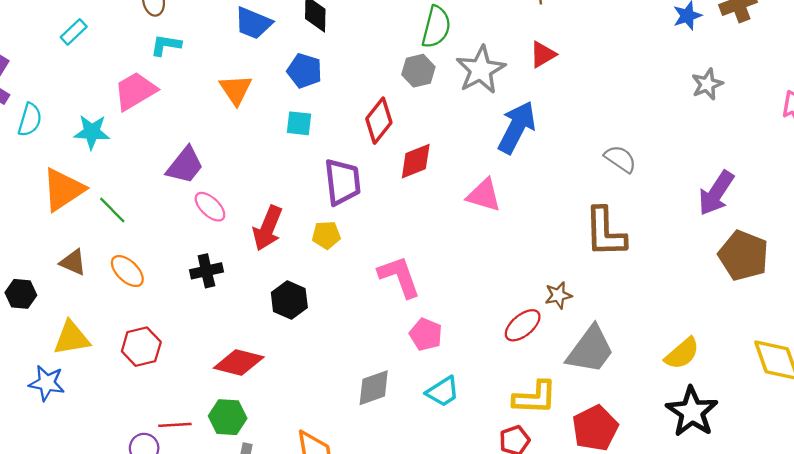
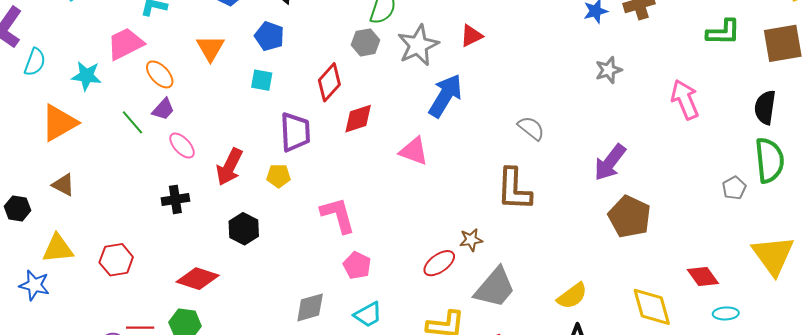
purple trapezoid: (185, 165) -> (163, 109), size x0.7
green line: (112, 210) -> (132, 122), moved
orange ellipse: (127, 271) -> (160, 74), moved

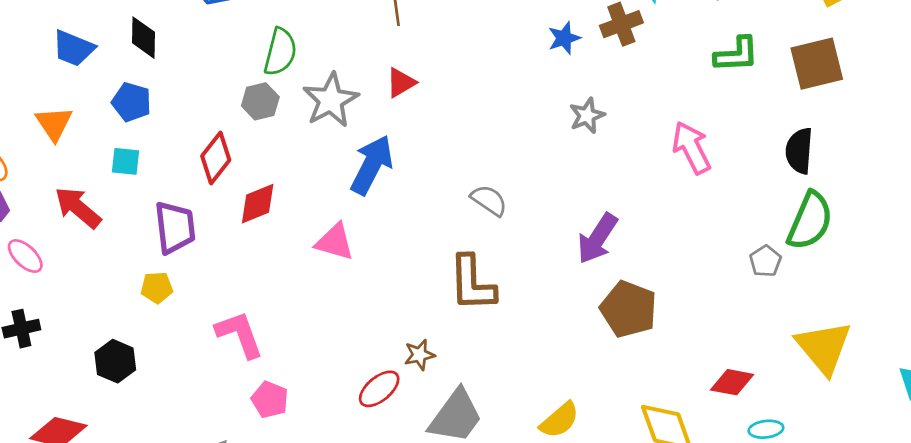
green semicircle: (769, 160) -> (810, 221), turned 33
red arrow: (229, 167) -> (78, 208), moved, turned 108
red diamond: (703, 277) -> (732, 382), turned -40

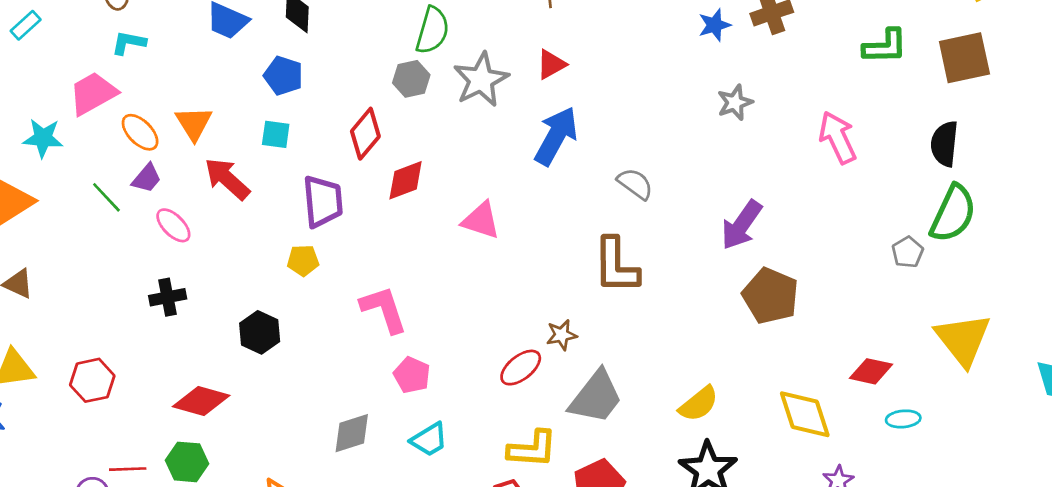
orange triangle: (54, 124) -> (194, 123), moved
blue arrow: (372, 165) -> (556, 136), moved

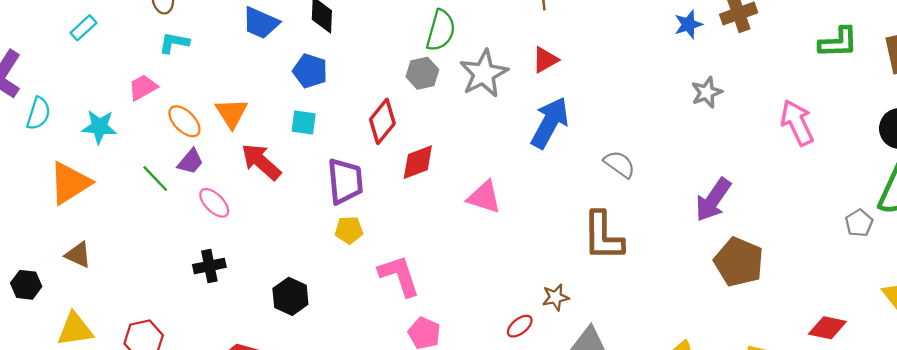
pink trapezoid: (93, 93) -> (143, 87), size x0.7
yellow pentagon: (303, 260) -> (349, 230), moved
red ellipse: (521, 368) -> (520, 326), size x0.7

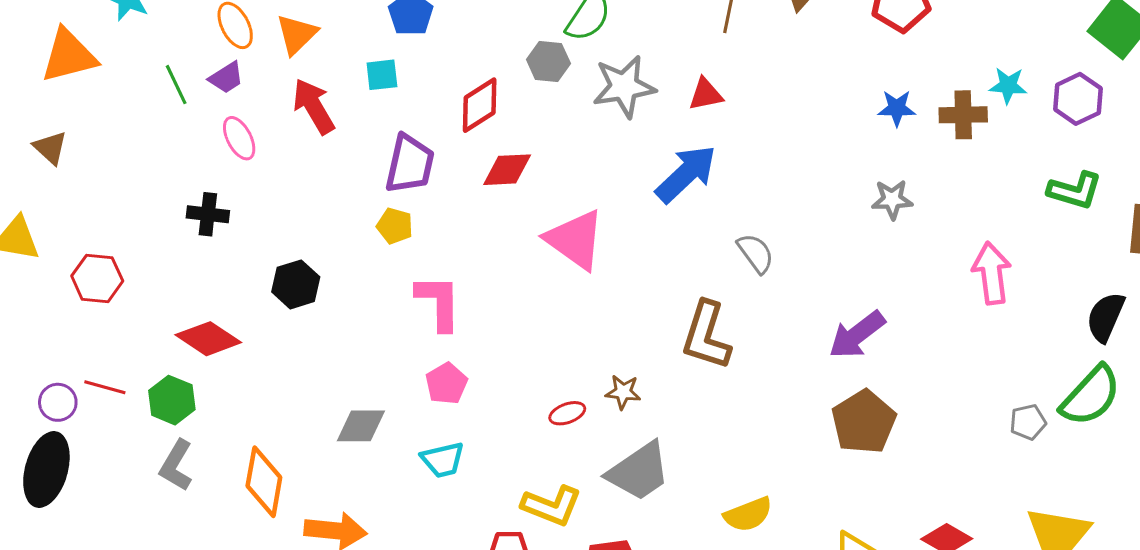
cyan square: (304, 123) -> (382, 75), turned -32
pink triangle: (484, 197) -> (575, 240), size x1.4

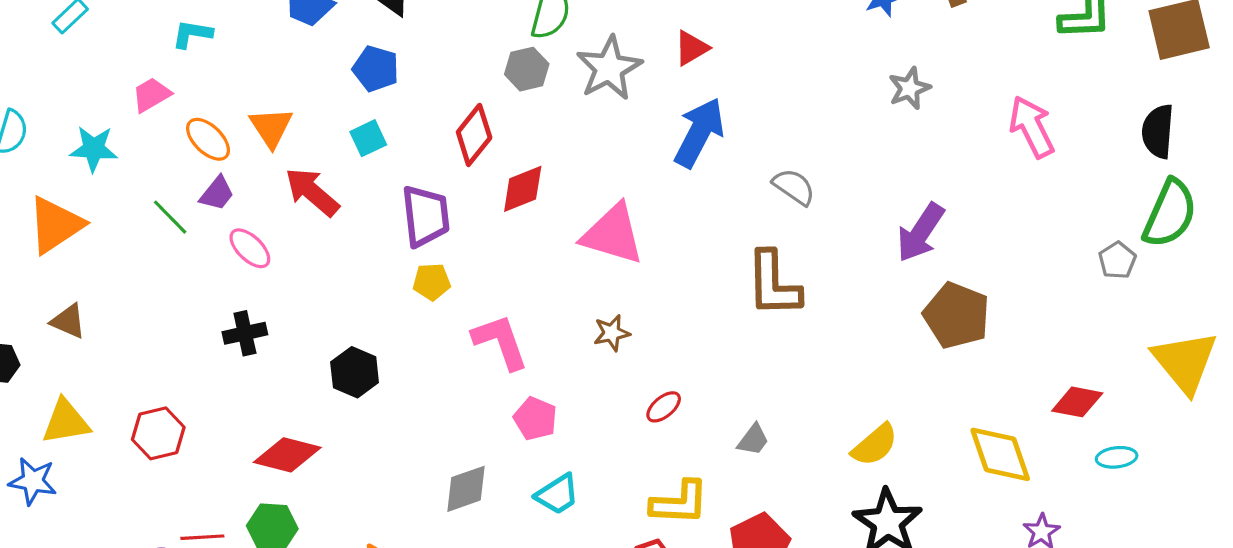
brown star: (623, 392) -> (612, 333), moved
gray trapezoid: (639, 471) -> (753, 440), size x0.5

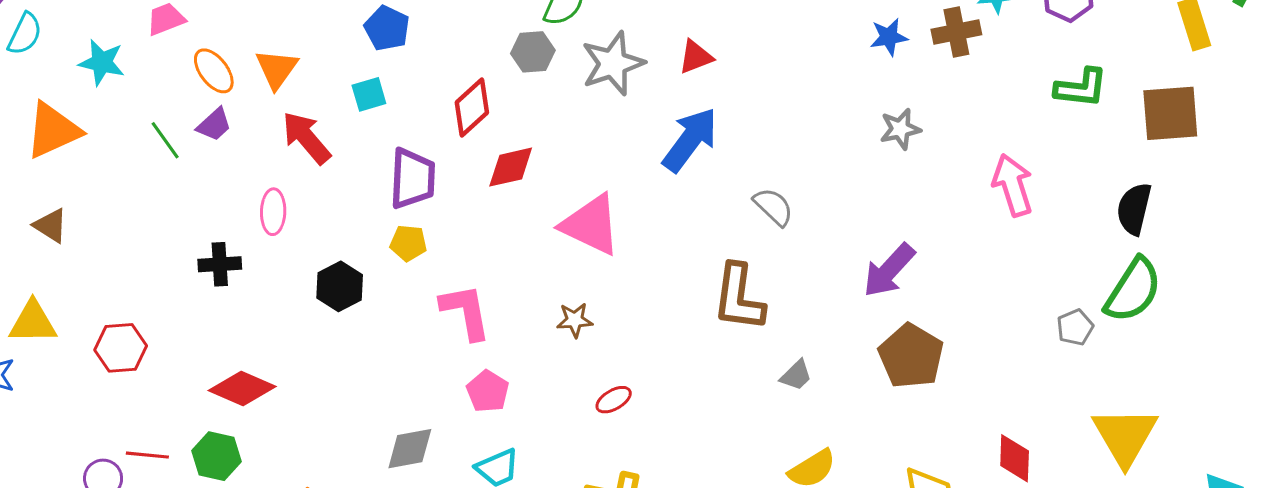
pink ellipse: (250, 248) -> (273, 212), moved, turned 39
black hexagon: (355, 372) -> (340, 286), moved
red diamond: (1077, 402) -> (1015, 458), turned 72
gray trapezoid: (753, 440) -> (796, 375), moved

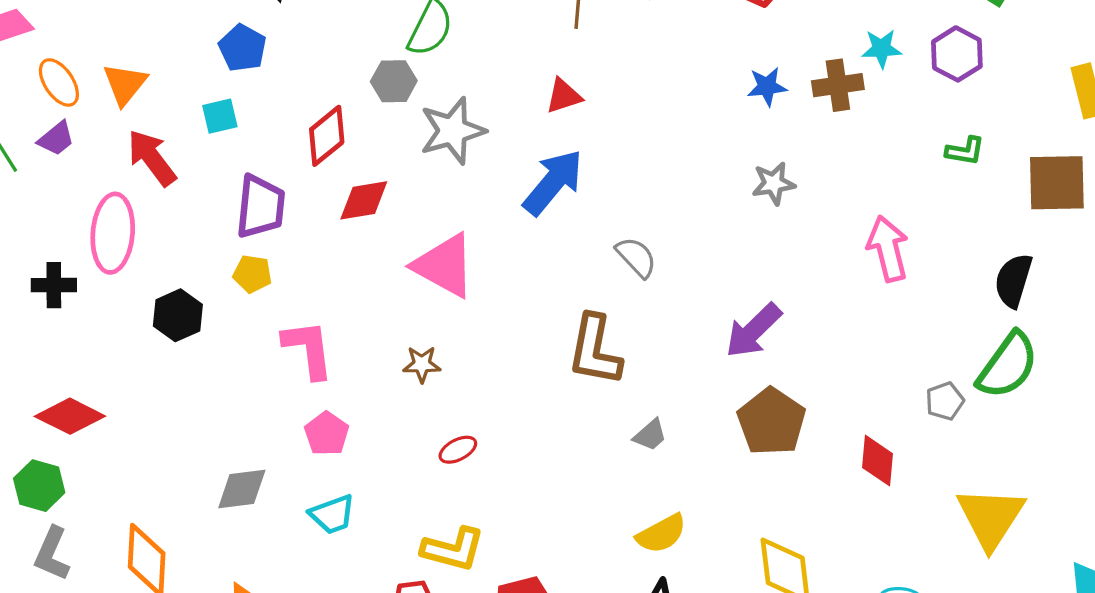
gray star: (613, 64) -> (453, 131), moved
green L-shape: (1081, 88) -> (965, 151), size x0.7
pink ellipse: (273, 212) -> (113, 233), size x1.6
red diamond: (1015, 458) -> (877, 461), moved

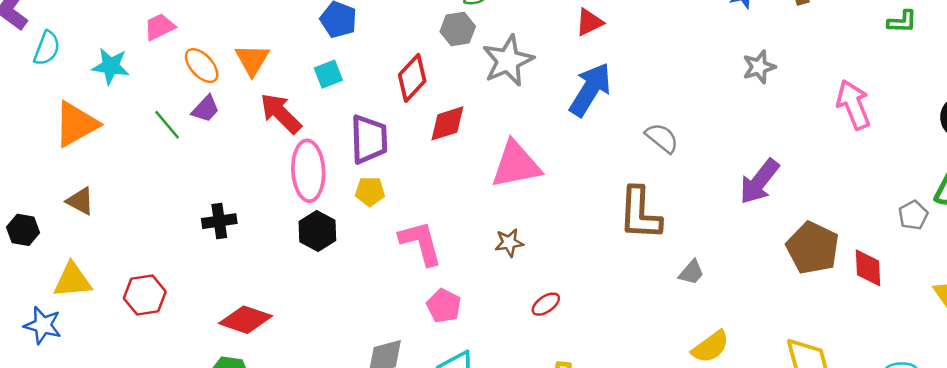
pink ellipse: (113, 233) -> (308, 171), moved
pink triangle: (444, 266) -> (516, 165), turned -32
brown pentagon: (772, 422) -> (813, 248), moved

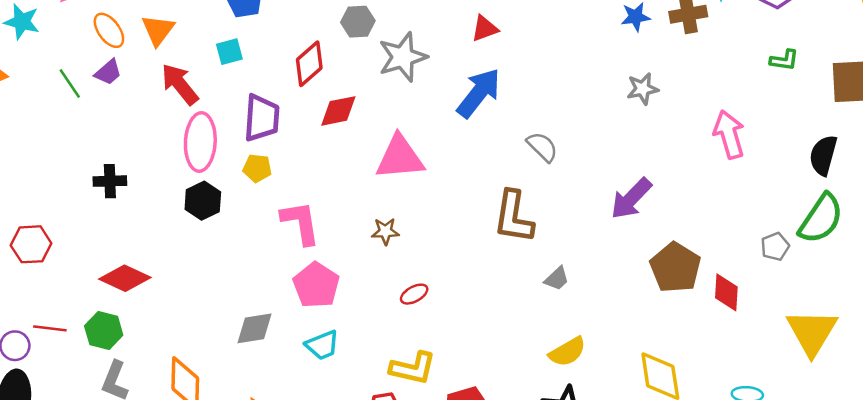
pink pentagon: (444, 306) -> (316, 285), size x1.4

